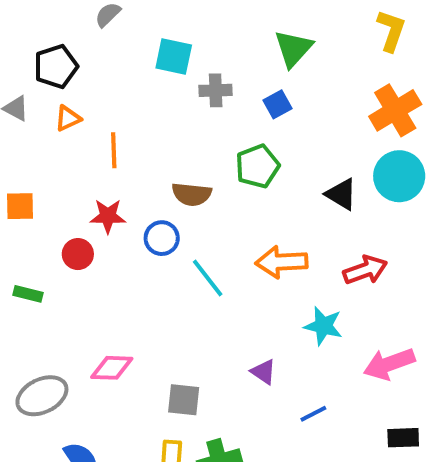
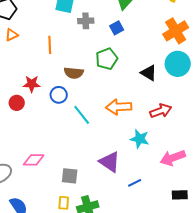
orange line: (114, 150) -> (50, 45), moved
purple triangle: (263, 372) -> (110, 162), size x1.6

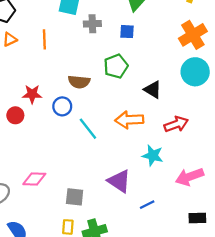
blue square: (117, 28) -> (127, 32), turned 32
orange line: (50, 45) -> (44, 39), moved
black triangle: (149, 73) -> (153, 90), moved

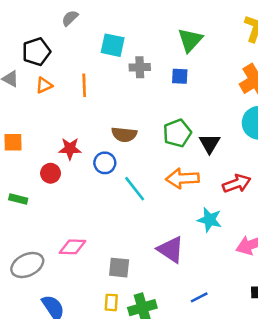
green pentagon: (116, 66) -> (177, 133), moved
black triangle: (153, 90) -> (210, 143), turned 30
blue line: (147, 205) -> (199, 297), moved

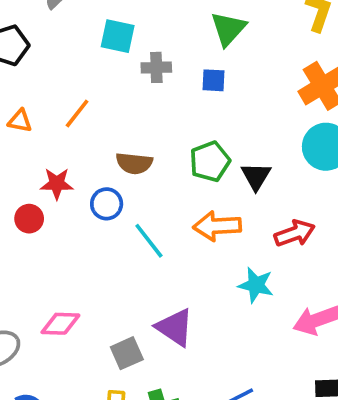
orange triangle: (44, 85) -> (20, 121), moved, turned 36
orange line: (84, 85) -> (77, 114), moved, turned 40
purple triangle: (171, 249) -> (175, 327), moved
gray square: (119, 268) -> (127, 353), turned -30

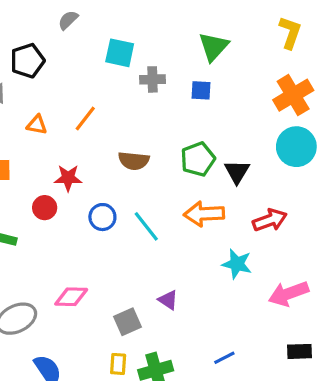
blue circle: (107, 204) -> (102, 217), moved
purple triangle: (175, 327) -> (168, 300), size x0.6

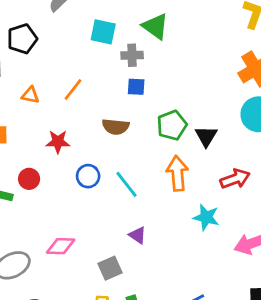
green triangle: (213, 47) -> (155, 26), moved, turned -36
blue square: (201, 90) -> (136, 87), moved
red circle: (45, 208) -> (29, 179), moved
orange arrow: (204, 214) -> (177, 173), turned 88
purple triangle: (168, 300) -> (138, 235), moved

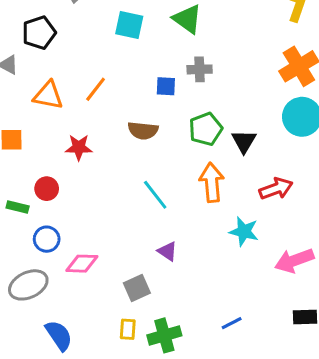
gray cross: (132, 55) -> (200, 69), moved
orange triangle: (30, 95) -> (48, 95), size x1.5
blue circle: (88, 176) -> (47, 239), moved

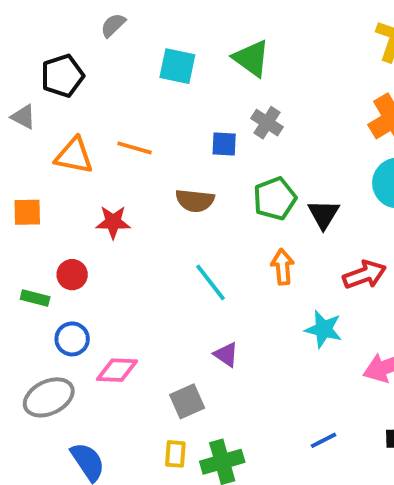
gray cross: (200, 69) -> (267, 123), turned 35
orange line: (96, 89) -> (134, 148), turned 68
orange arrow: (212, 183) -> (283, 267), size x0.7
blue line: (232, 323) -> (324, 440), moved

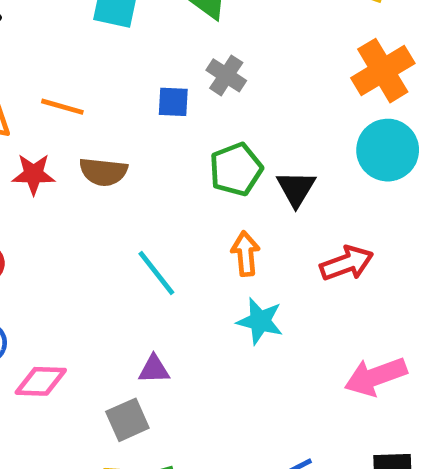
brown semicircle: (195, 201) -> (103, 172), moved
red star: (113, 222) -> (34, 174), moved
cyan star: (324, 329) -> (260, 321), moved
purple triangle: (226, 355) -> (154, 369), moved, turned -36

